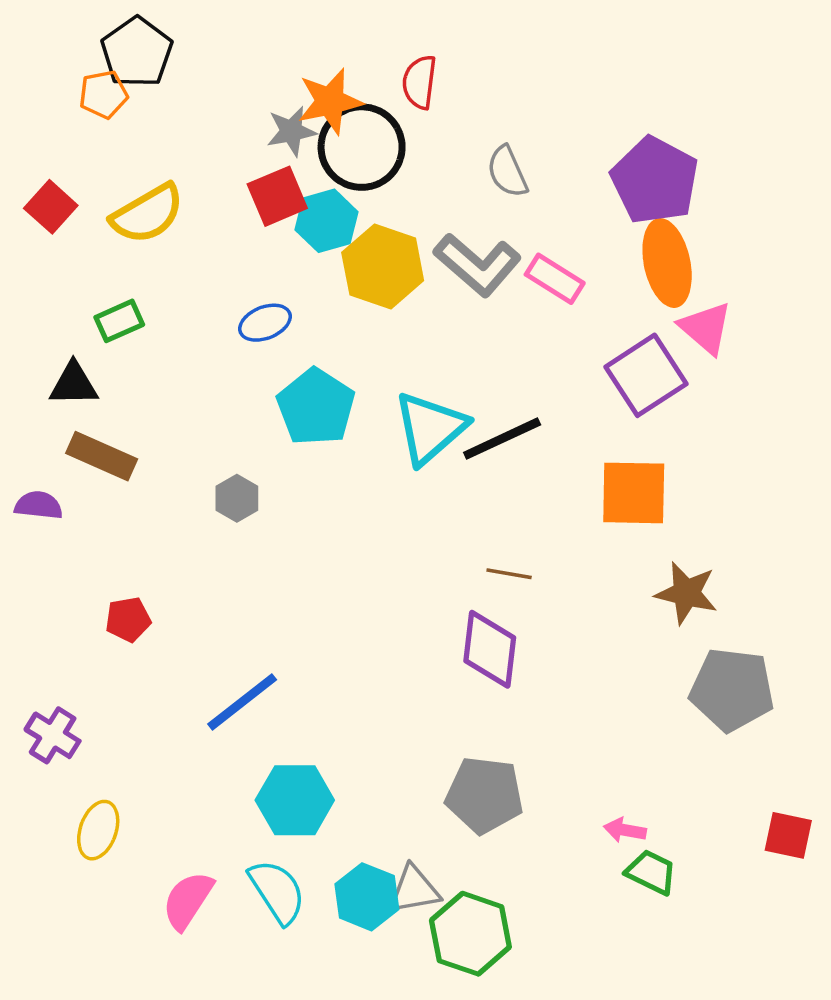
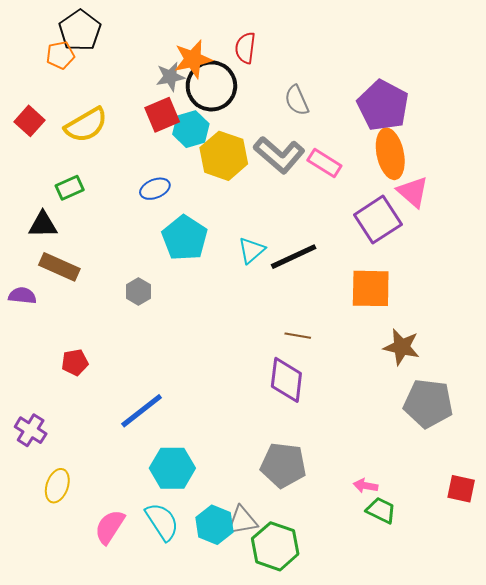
cyan triangle: (430, 428) -> (252, 250), size x0.6

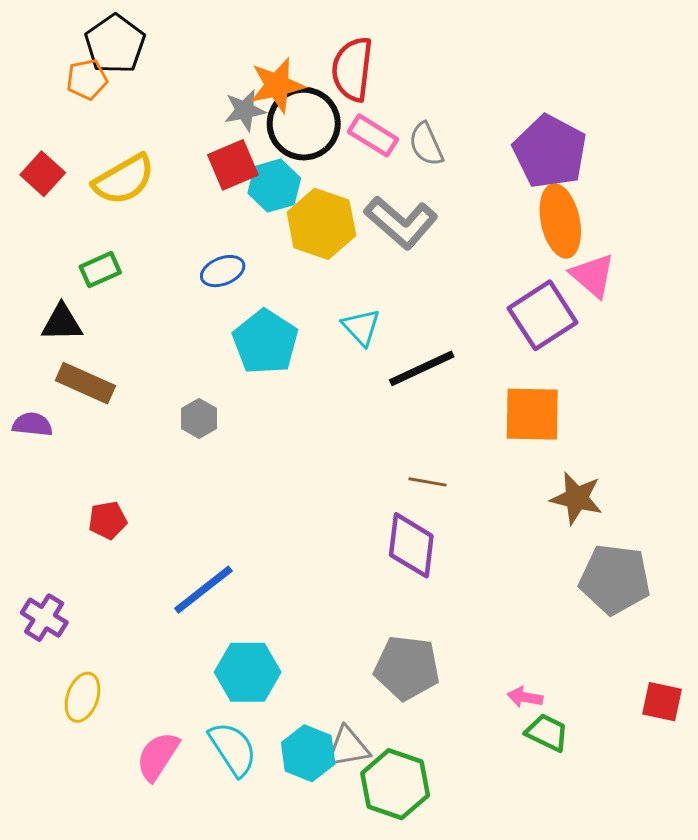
red semicircle: (245, 48) -> (352, 69), size x1.4
pink rectangle: (324, 163) -> (373, 135), moved
cyan triangle: (252, 250) -> (361, 327), moved, turned -32

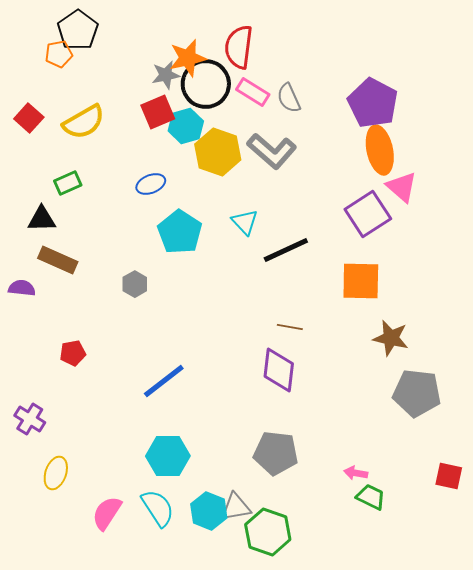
blue line: (203, 590) -> (164, 381), moved

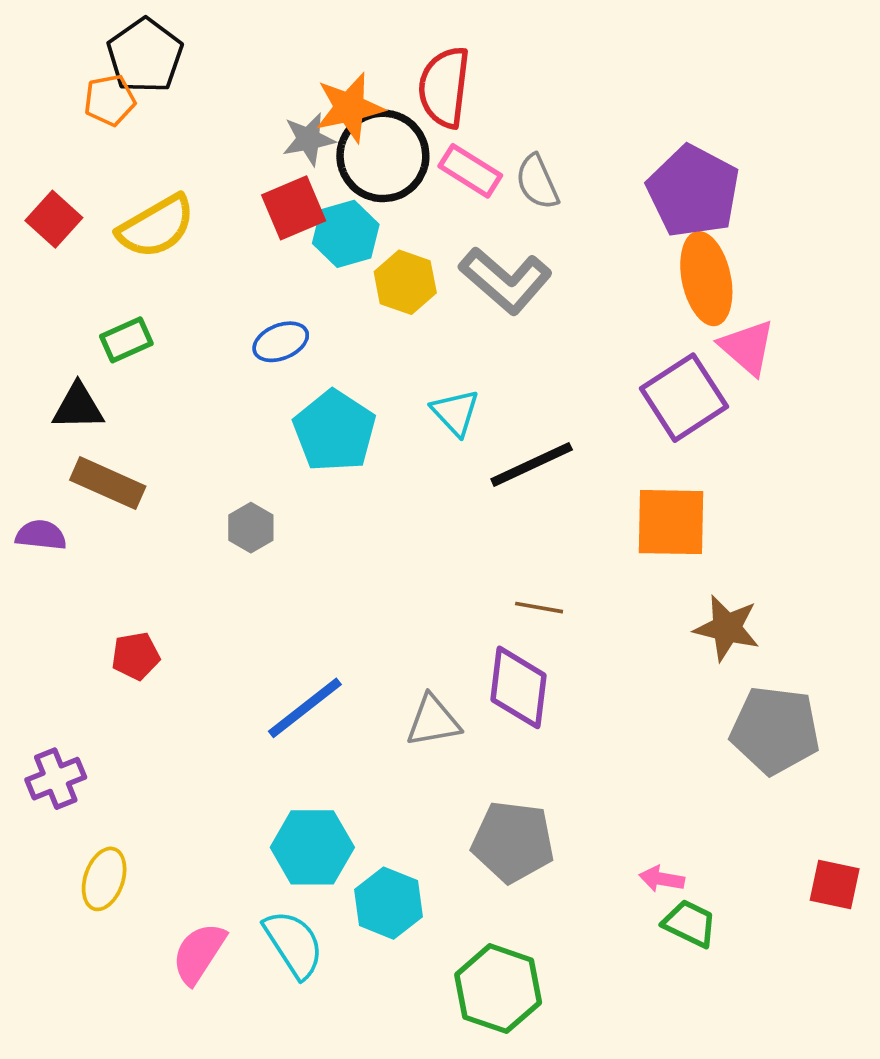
yellow hexagon: (218, 152) -> (405, 282), size x0.7
purple cross: (30, 419) -> (56, 779), turned 36
gray triangle: (236, 507) -> (433, 721), moved
cyan hexagon: (209, 511) -> (388, 903), moved

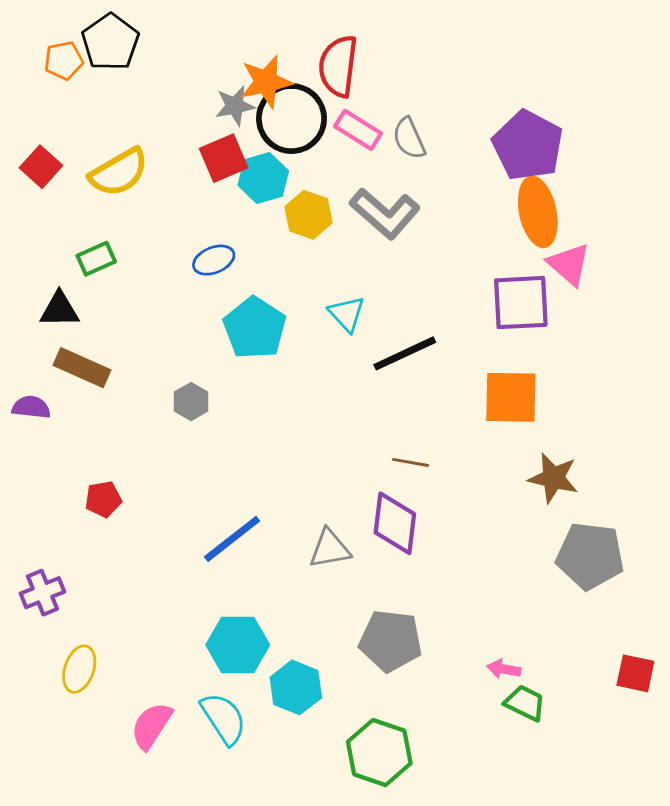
orange pentagon: (110, 100) -> (64, 61), moved
purple square: (684, 398) -> (521, 303), turned 30

